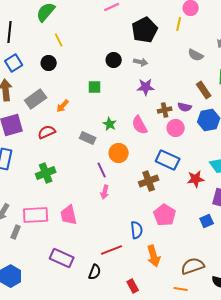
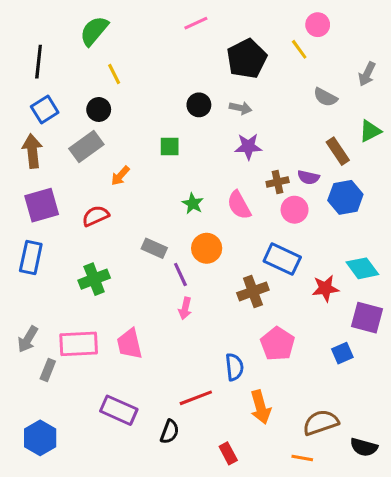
yellow line: (179, 24) -> (299, 49), turned -48
gray rectangle: (36, 99) -> (86, 146), moved
gray rectangle: (88, 138) -> (154, 248), moved

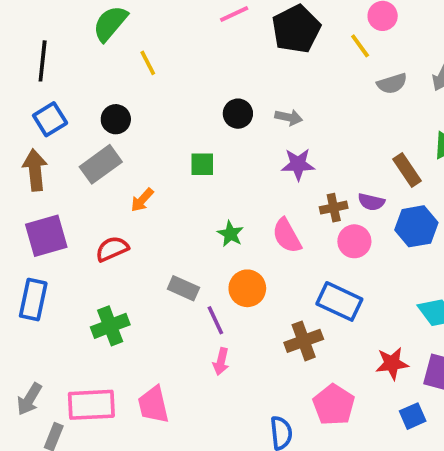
black pentagon: (247, 59) -> (296, 29), moved
yellow line: (114, 74) -> (148, 63), moved
gray semicircle: (325, 97) -> (392, 84), moved, turned -45
red star: (325, 288) -> (392, 363), moved

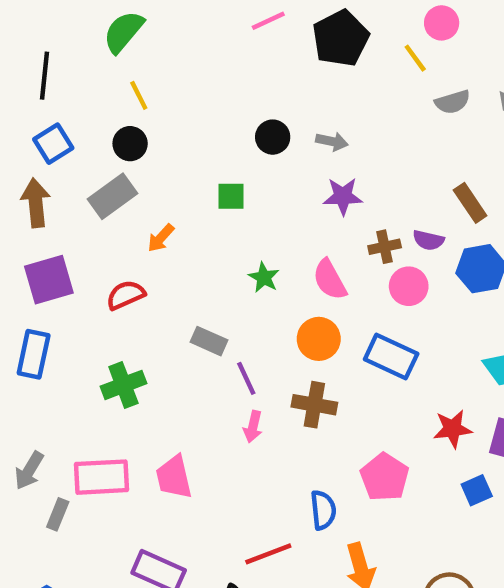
yellow line: (148, 63) -> (139, 95), moved
orange circle: (247, 288) -> (319, 339), moved
brown cross: (304, 341) -> (314, 405), moved, turned 30

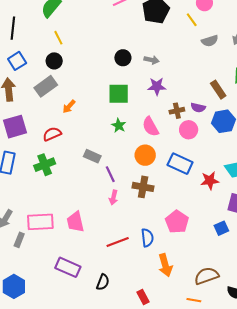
green square: (231, 196) -> (119, 94), moved, size x1.5
green cross: (123, 385) -> (45, 165), moved
red star: (453, 429) -> (210, 181), moved
red line: (268, 554) -> (118, 242), moved

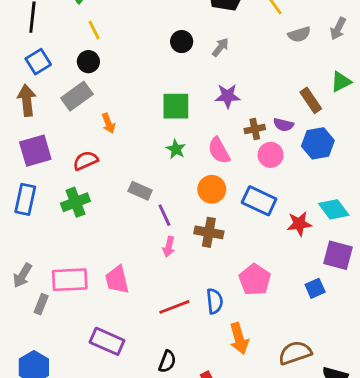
black circle: (123, 58) -> (182, 42), moved
gray arrow: (152, 60) -> (220, 47), moved, turned -64
orange arrow: (69, 106) -> (108, 123), turned -64
black semicircle: (103, 282) -> (167, 361), moved

